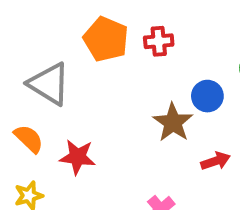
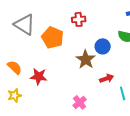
orange pentagon: (106, 39) -> (53, 37), moved
gray triangle: (49, 84) -> (25, 24), moved

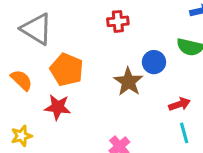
orange pentagon: (53, 37) -> (67, 70), moved
orange semicircle: (15, 67) -> (21, 80), moved
red arrow: (107, 78) -> (180, 104), moved

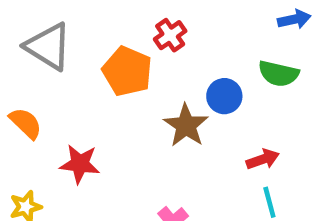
red cross: (118, 21) -> (170, 35), turned -30
orange pentagon: (67, 70) -> (127, 71), moved

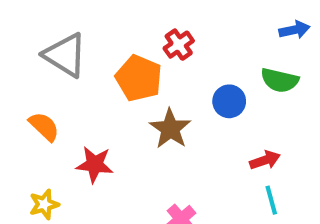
brown star: (186, 125) -> (170, 129), moved

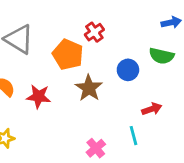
red star: (95, 164) -> (38, 96), moved
cyan line: (271, 200) -> (134, 136), moved

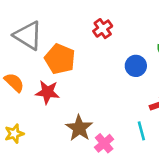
orange pentagon: (68, 55) -> (60, 59), moved
brown star: (89, 88) -> (79, 128), moved

